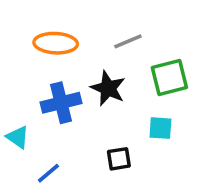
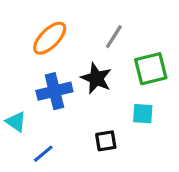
gray line: (128, 41) -> (114, 37), turned -35
orange ellipse: (56, 43) -> (50, 38), turned -48

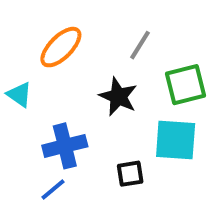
blue cross: (54, 91) -> (65, 146), moved
cyan square: (143, 114) -> (176, 140), size x1.6
cyan triangle: (16, 122) -> (19, 95), moved

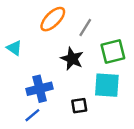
orange ellipse: (61, 47) -> (53, 19), moved
cyan triangle: (19, 95) -> (14, 48), moved

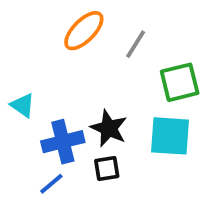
cyan triangle: (14, 48) -> (23, 105), moved
black star: (72, 59) -> (109, 128), moved
black square: (79, 106) -> (107, 168), moved

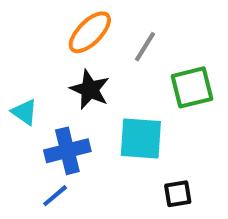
black star: (109, 128) -> (90, 89), moved
cyan square: (170, 136) -> (141, 139), moved
black square: (107, 168) -> (178, 194), moved

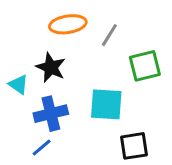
orange ellipse: (90, 32) -> (68, 24), turned 36
black star: (90, 89) -> (51, 67), moved
black square: (178, 194) -> (134, 146), size x1.4

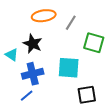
green square: (145, 66) -> (94, 43), turned 30

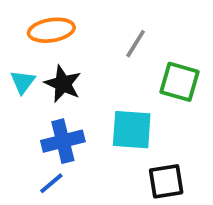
orange ellipse: (44, 16) -> (51, 30), moved
cyan triangle: (12, 55) -> (23, 82), moved, turned 32

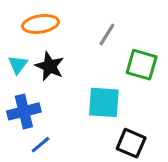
blue cross: (63, 141) -> (24, 111), moved
black square: (166, 181) -> (131, 143), turned 32

